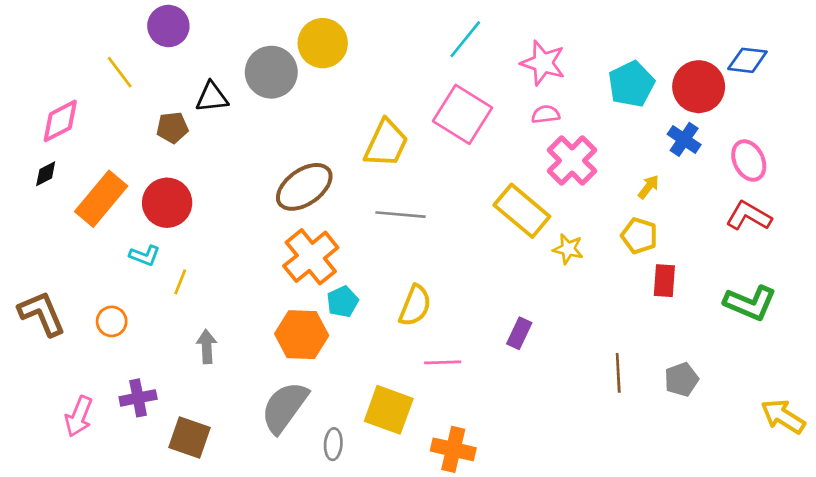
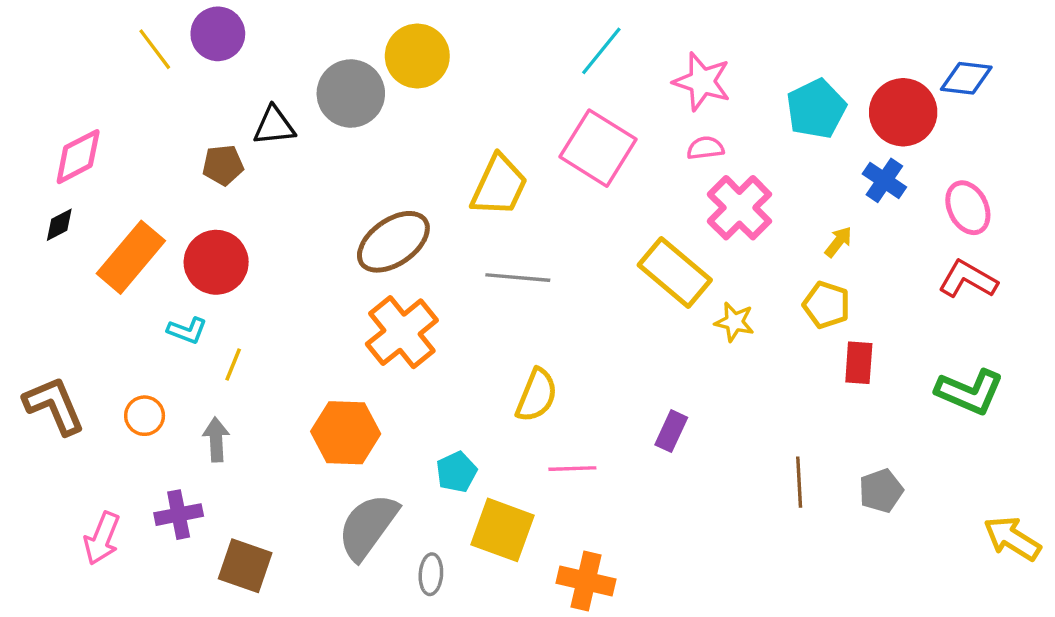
yellow line: (120, 72) -> (155, 49), moved
cyan pentagon: (342, 302) -> (456, 472), moved
orange hexagon: (302, 335) -> (346, 433), moved
gray arrow: (207, 346) -> (216, 440), moved

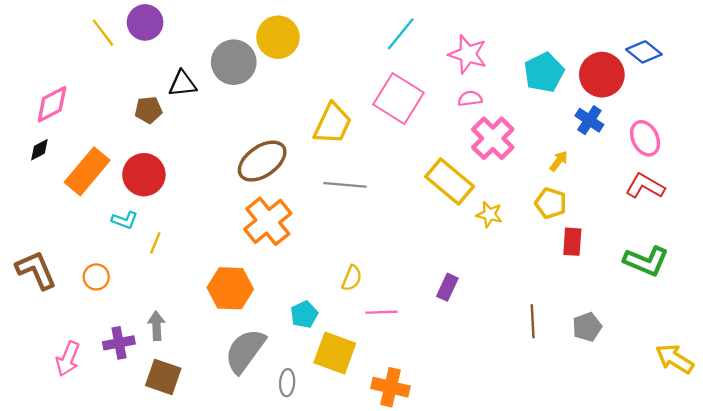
blue diamond: (966, 78) -> (644, 52), turned 32
yellow semicircle: (537, 395) -> (352, 278), moved, size x0.7
gray arrow: (216, 440) -> (156, 326), moved

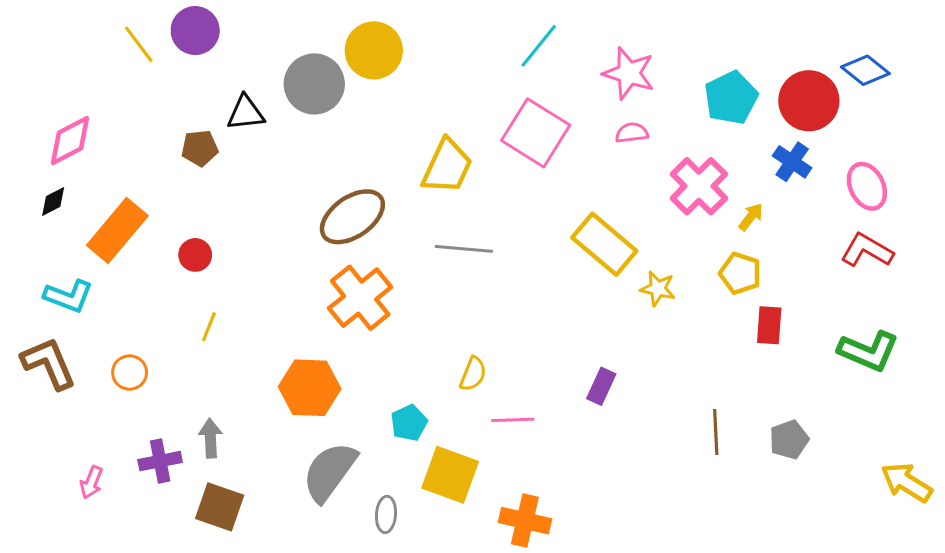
pink cross: (493, 138) -> (699, 186), moved
red circle: (144, 175) -> (195, 255), moved, size x0.6
cyan L-shape: (125, 220) -> (68, 296), moved, size x1.4
pink arrow: (68, 359) -> (91, 482), size x0.7

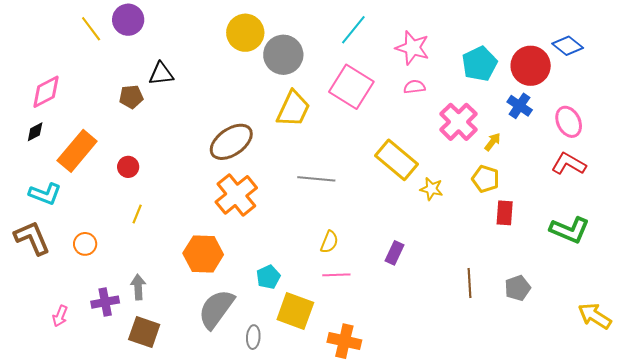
gray circle: (314, 84) -> (283, 55), moved
gray line: (464, 249) -> (316, 179), moved
yellow semicircle: (473, 374) -> (329, 242), moved

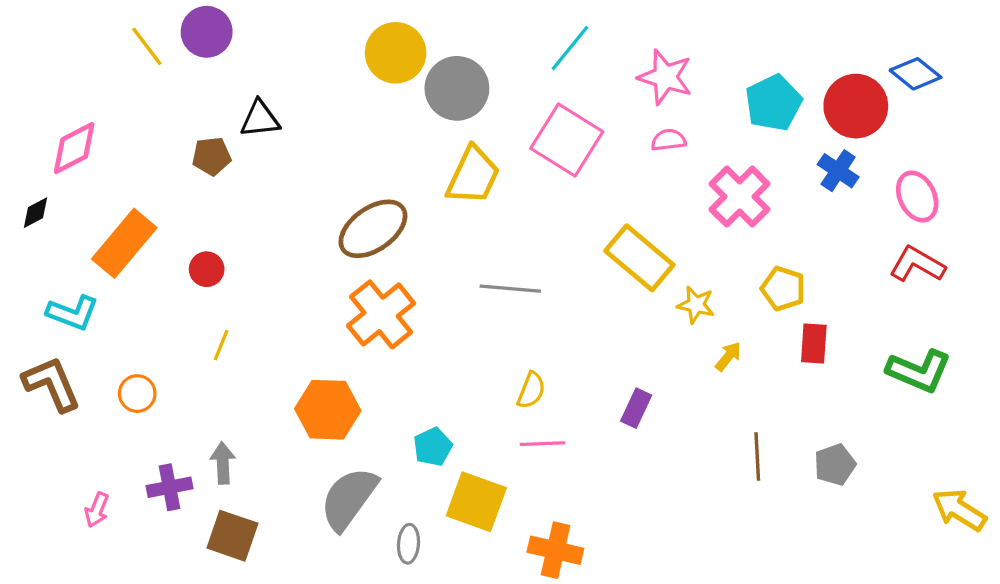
black diamond: (35, 132) -> (35, 213), moved
yellow arrow: (493, 142) -> (728, 356), moved

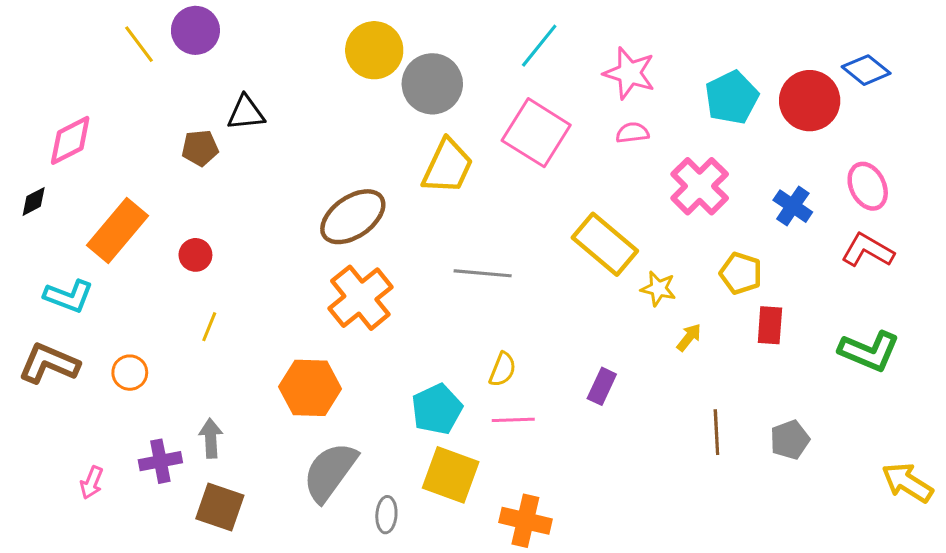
blue cross: (838, 171) -> (793, 206), moved
brown L-shape: (52, 384) -> (49, 363), turned -44
cyan pentagon: (433, 447) -> (437, 409), moved, size x1.4

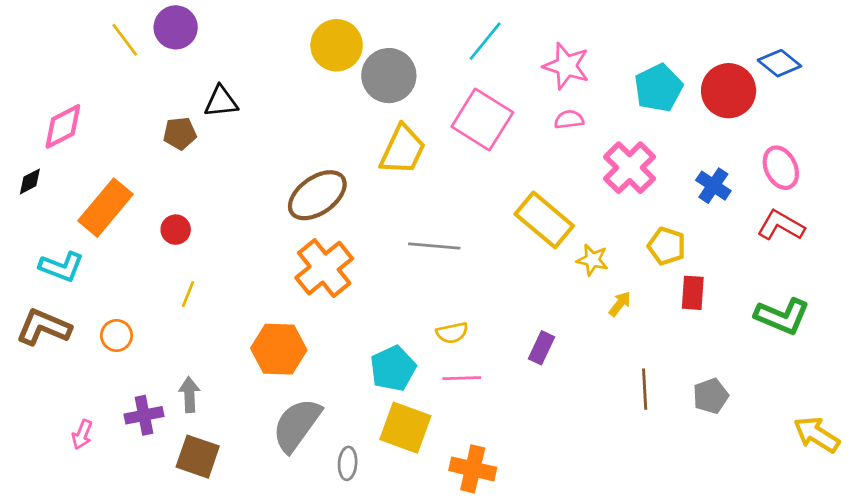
yellow semicircle: (503, 370) -> (452, 333), turned 56

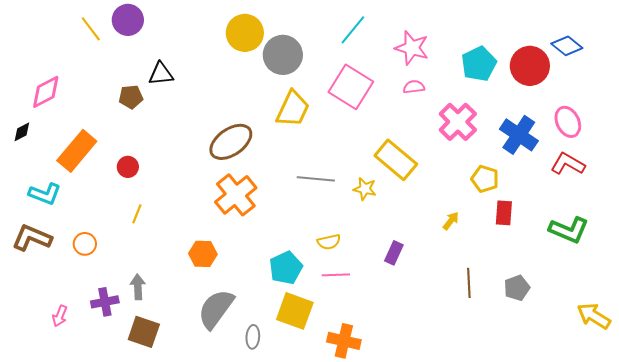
blue cross: (713, 186) -> (519, 135), size x1.5
yellow star: (592, 260) -> (365, 189), moved
orange hexagon: (279, 349) -> (203, 254), size x0.7

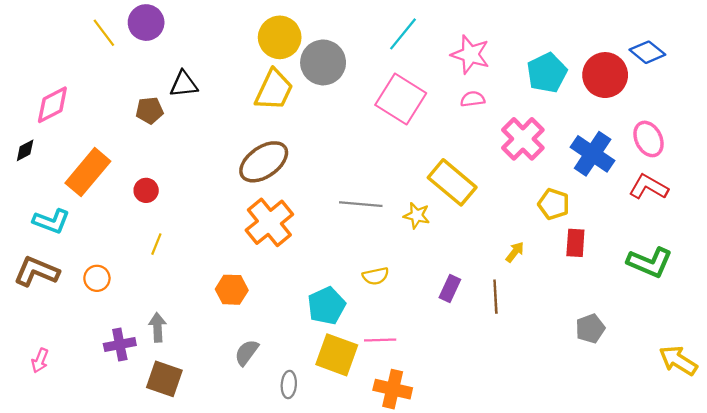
yellow trapezoid: (293, 109) -> (274, 90), moved
pink line: (336, 275) -> (380, 340), moved
brown line: (469, 283) -> (495, 297), moved
gray semicircle: (216, 309) -> (247, 353), size x0.6
pink arrow: (60, 316) -> (40, 361), moved

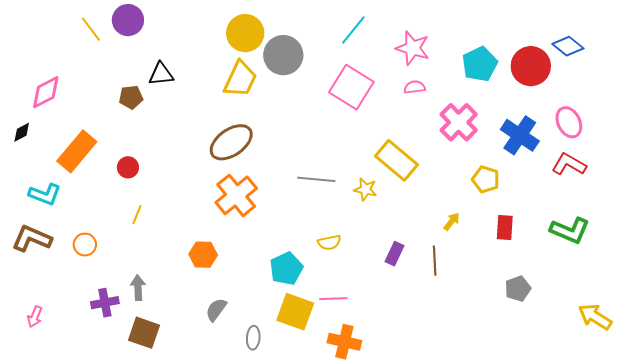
red rectangle: (575, 243) -> (505, 227), moved

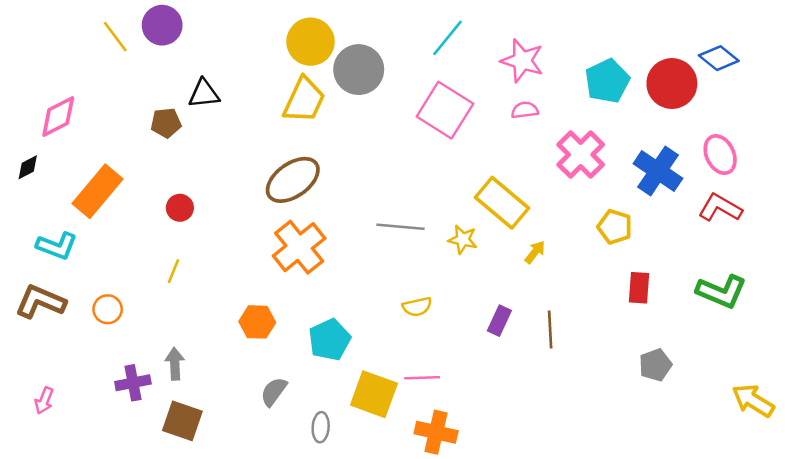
red circle: (128, 167) -> (180, 208), moved
yellow arrow: (452, 221) -> (535, 252), moved
cyan pentagon: (286, 269) -> (330, 340), moved

